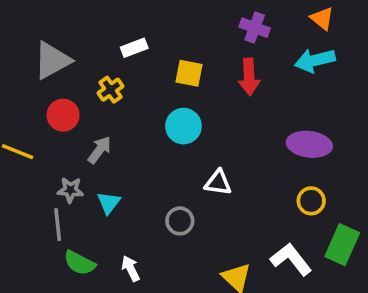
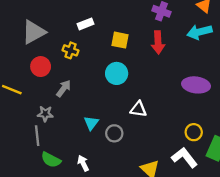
yellow cross: (111, 90) -> (71, 50), turned -35
yellow circle: (311, 201) -> (194, 132), moved
cyan triangle: (109, 203) -> (91, 123), moved

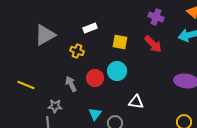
red arrow: (158, 42) -> (153, 44), turned -42
red circle: (41, 67) -> (95, 78), moved
gray arrow: (64, 88) -> (71, 84), turned -63

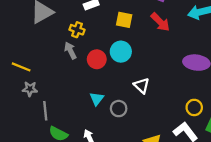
gray arrow: (71, 84) -> (70, 51), moved
white triangle: (136, 102) -> (142, 86), turned 35
gray star: (55, 106) -> (30, 89), moved

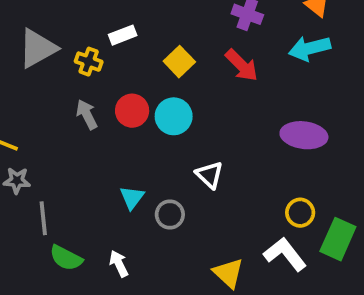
yellow square: (124, 20) -> (179, 62), turned 35
yellow cross: (77, 30) -> (89, 62), moved
red circle: (97, 59) -> (132, 111), moved

